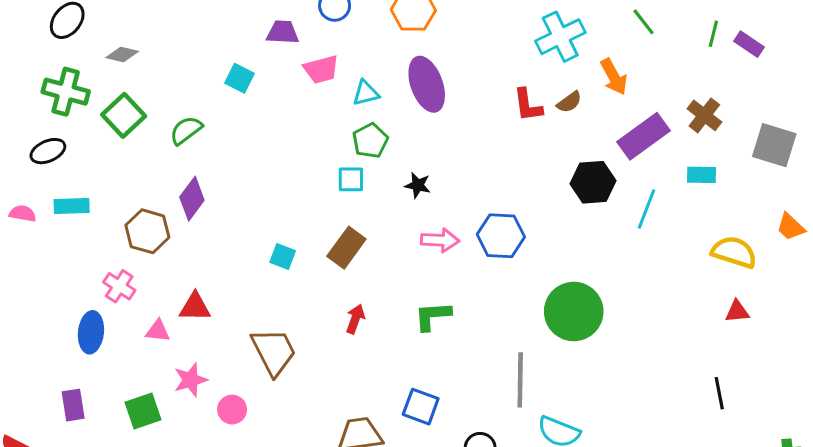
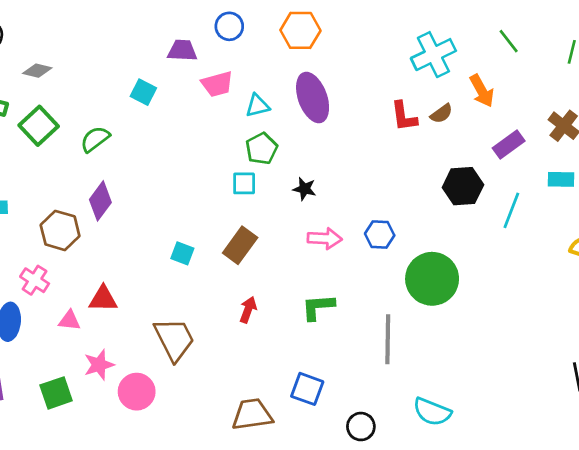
purple rectangle: (644, 136) -> (509, 145), size x0.7
blue hexagon: (501, 236) -> (380, 234), size x0.7
green circle: (574, 311) -> (432, 279), moved
gray line: (520, 380) -> (388, 339), moved
pink circle: (232, 410) -> (137, 392), size x1.4

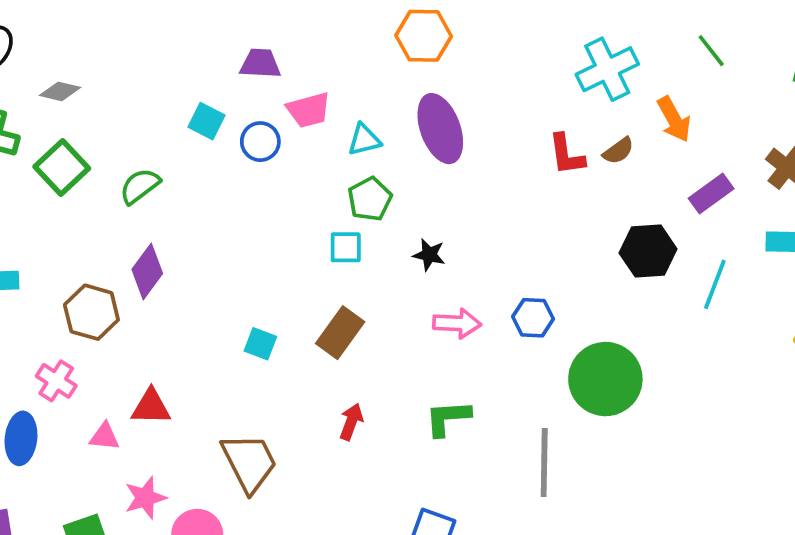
blue circle: (229, 26) -> (260, 142), moved

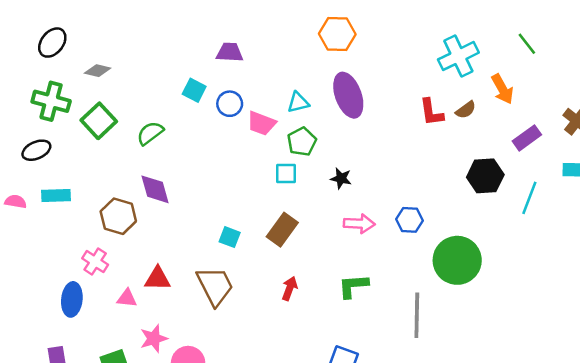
pink trapezoid: (309, 110) -> (261, 123), moved, turned 36
purple diamond: (147, 271) -> (155, 189), turned -52
brown trapezoid: (249, 463) -> (215, 286), moved

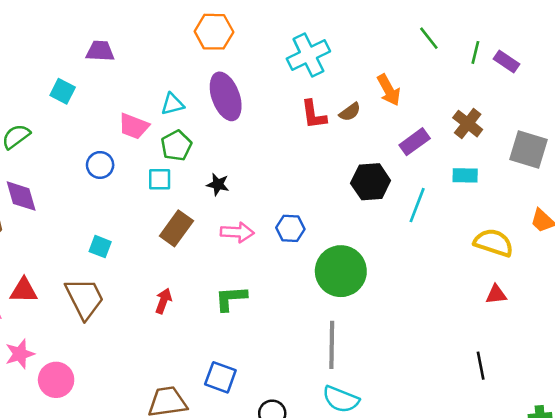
green line: (527, 44) -> (429, 38), moved
cyan cross: (458, 56) -> (308, 55), moved
blue circle: (230, 104) -> (100, 165), moved
brown rectangle: (282, 230) -> (176, 228), moved
gray line: (417, 315) -> (332, 345), moved

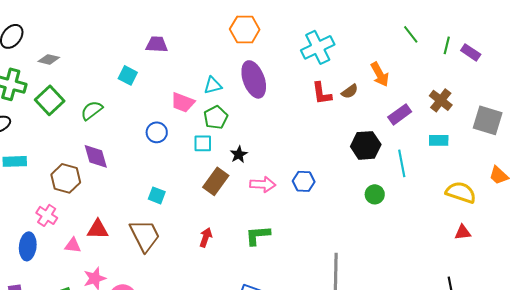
black star: (218, 184) -> (239, 154), moved, turned 30
cyan line: (417, 205) -> (402, 163), turned -32
green circle: (341, 271) -> (375, 194), moved, size x0.5

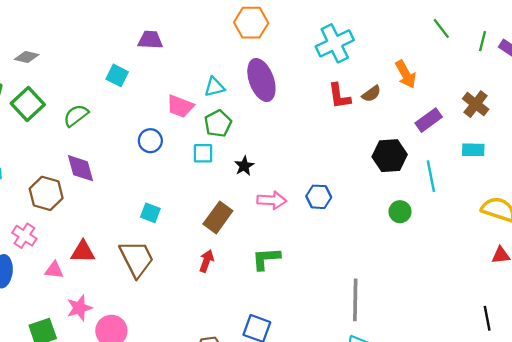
brown rectangle: (216, 181) -> (218, 217), moved

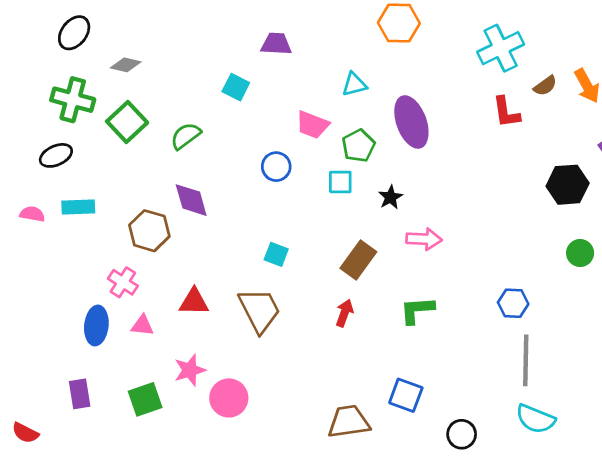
purple ellipse: (261, 80) -> (411, 122), moved
cyan triangle: (214, 87) -> (354, 84), moved
brown semicircle: (371, 94) -> (545, 86), moved
blue hexagon: (319, 197) -> (513, 303), moved
pink triangle: (54, 270) -> (142, 326), moved

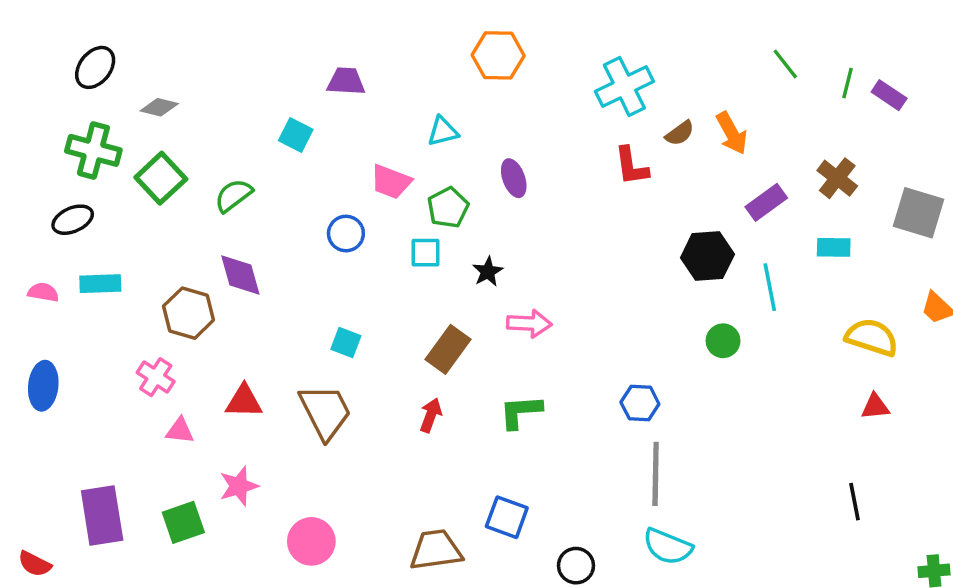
purple ellipse: (411, 122) -> (514, 178), size x0.6
blue ellipse: (96, 326) -> (43, 386), moved
purple rectangle: (80, 394) -> (102, 515), size x1.6
pink circle: (229, 398) -> (311, 541), moved

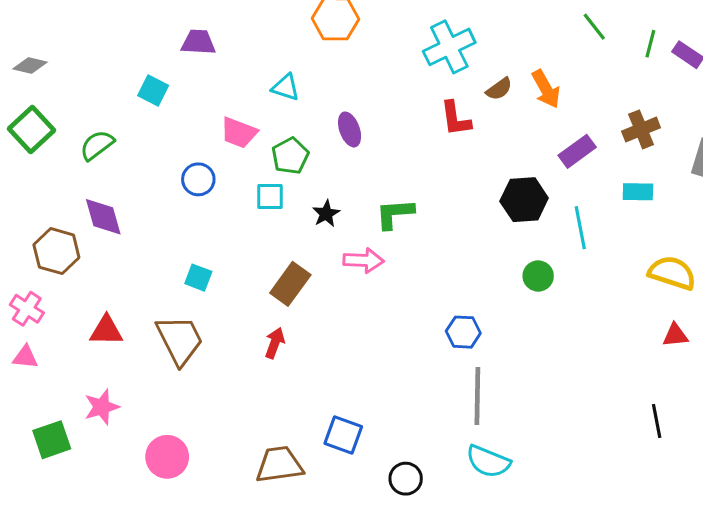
cyan triangle: (443, 131) -> (286, 87), turned 32
brown cross: (837, 178) -> (641, 129), turned 30
green L-shape: (521, 412) -> (395, 214), moved
pink triangle: (180, 431) -> (25, 357), moved

